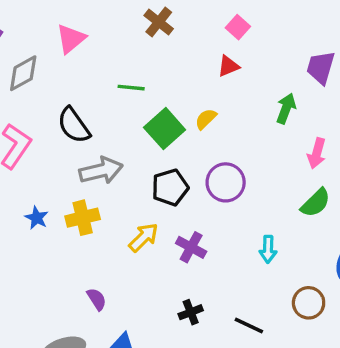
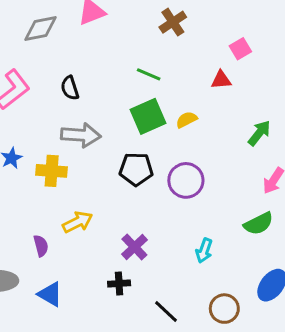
green line: (131, 88) -> (149, 74), moved
black semicircle: (74, 125) -> (70, 88), size x0.7
yellow arrow: (144, 237) -> (78, 222), moved
purple cross: (191, 247) -> (134, 247), moved

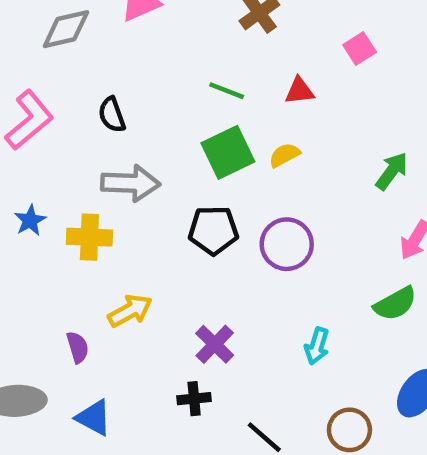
red triangle: (221, 80) -> (299, 91), moved

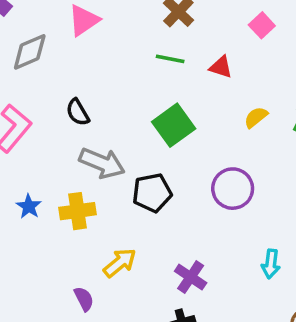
green line: (227, 91) -> (170, 59), moved
red triangle: (299, 91) -> (221, 67), turned 35
yellow semicircle: (284, 155) -> (256, 117), moved
gray arrow: (131, 183) -> (102, 163), turned 30
black pentagon: (213, 230) -> (152, 193), moved

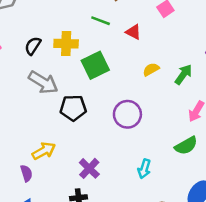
black semicircle: (78, 112) -> (33, 46), turned 54
yellow cross: (78, 211) -> (66, 44), moved
purple semicircle: (84, 299) -> (26, 173), moved

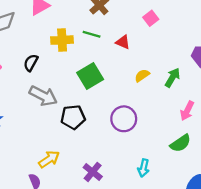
yellow cross: (66, 44) -> (62, 40), moved

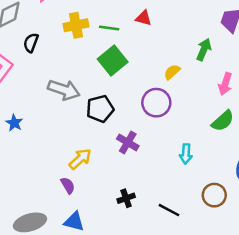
green line: (92, 34) -> (109, 28), moved
black semicircle: (31, 63) -> (31, 43), moved
yellow semicircle: (142, 75) -> (172, 72), moved
purple cross: (93, 172) -> (128, 142), moved

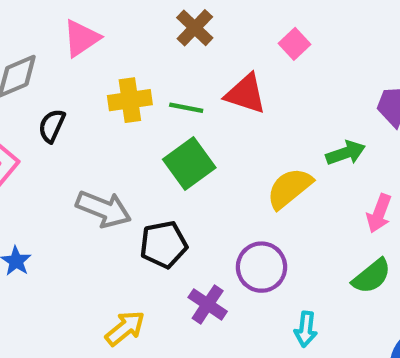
red triangle: (143, 18) -> (246, 94), size x1.5
green arrow: (204, 50) -> (346, 153), turned 45
yellow semicircle: (172, 72) -> (289, 188), size x1.6
purple circle: (156, 103) -> (261, 267), moved

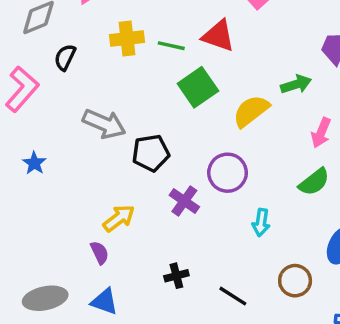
green square: (189, 164) -> (198, 87), moved

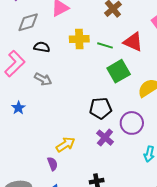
black semicircle: (65, 57) -> (42, 47), turned 70
gray arrow: (104, 124) -> (43, 79), moved, size x0.7
black pentagon: (151, 153) -> (101, 108), moved

